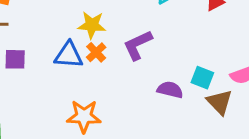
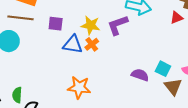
purple L-shape: (138, 45) -> (118, 25), moved
purple square: (15, 59) -> (56, 24), moved

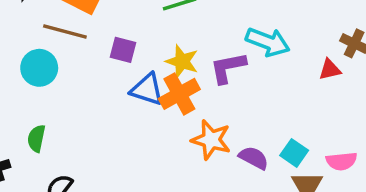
orange cross: (92, 44) -> (179, 94), size x1.6
orange star: (79, 87) -> (211, 140), moved
green semicircle: (17, 95) -> (36, 138), moved

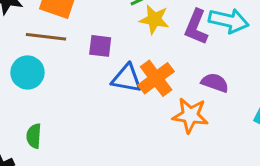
yellow star: (182, 61) -> (154, 19), moved
purple L-shape: (228, 68) -> (196, 27), moved, turned -48
purple semicircle: (254, 158) -> (215, 83), moved

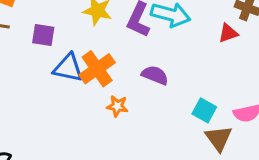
orange star: (190, 115) -> (117, 106), moved, size x0.6

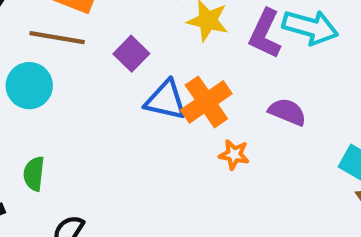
purple square: (43, 35) -> (131, 54), turned 35

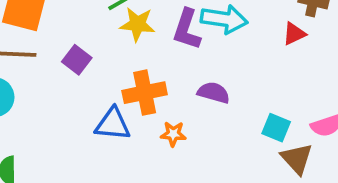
blue triangle: (166, 100) -> (113, 124), moved
orange cross: (206, 102) -> (145, 93), turned 30

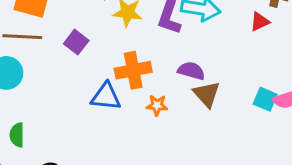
cyan square: (276, 128) -> (265, 99), moved
brown triangle: (297, 159) -> (207, 94), moved

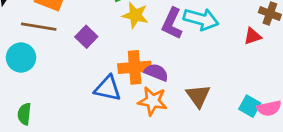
purple semicircle: (191, 71) -> (156, 72), moved
orange star: (157, 105) -> (153, 101), size x1.5

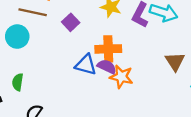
purple semicircle: (156, 72) -> (107, 67), moved
brown triangle: (198, 96) -> (175, 61), moved

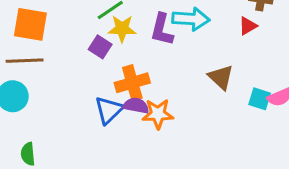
purple square: (71, 22) -> (100, 47), moved
blue triangle: (86, 65) -> (109, 110), turned -45

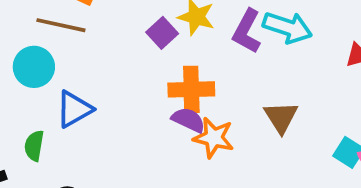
brown triangle: (221, 77) -> (281, 117), moved
blue triangle: (109, 110) -> (74, 109), moved

